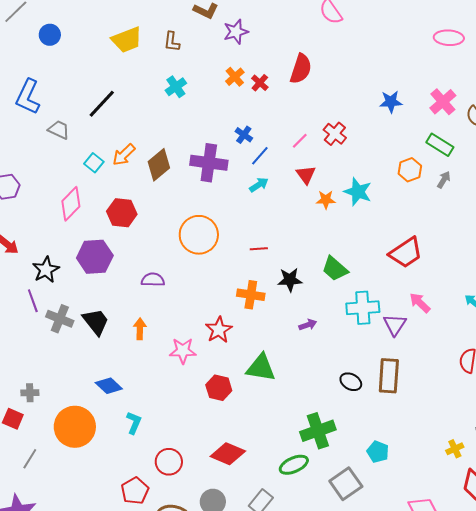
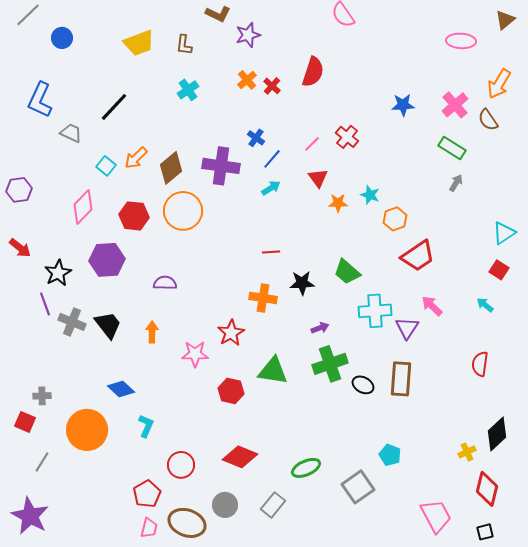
orange hexagon: (410, 170) -> (395, 219), moved
cyan star: (358, 192) -> (370, 195), size x0.7
orange circle: (199, 235) -> (183, 211), moved
green cross: (318, 431) -> (330, 364), moved

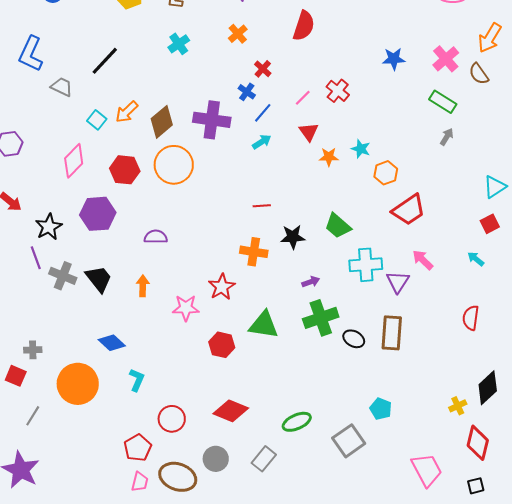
red cross: (272, 86) -> (263, 69), moved
red square: (499, 270) -> (490, 224), turned 30

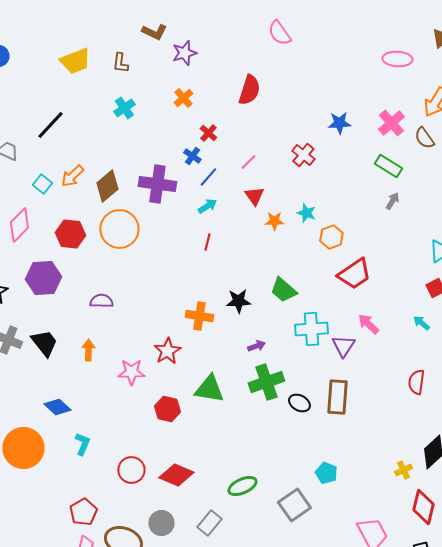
red cross: (338, 91) -> (303, 155), moved
red line: (262, 206) -> (207, 242), moved, turned -72
red circle: (172, 419) -> (131, 470), moved

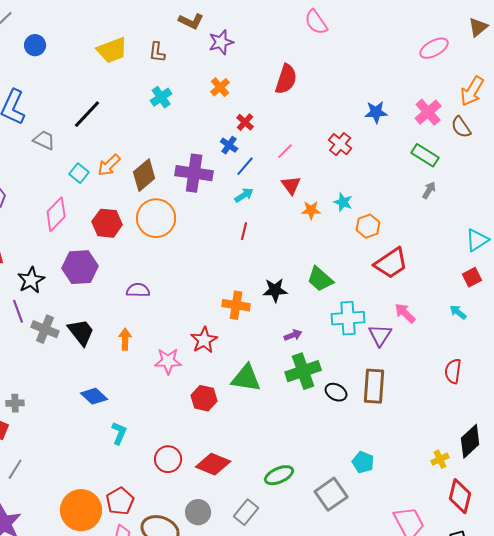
pink ellipse: (397, 59) -> (434, 48), turned -32
orange circle: (23, 448) -> (81, 510), moved

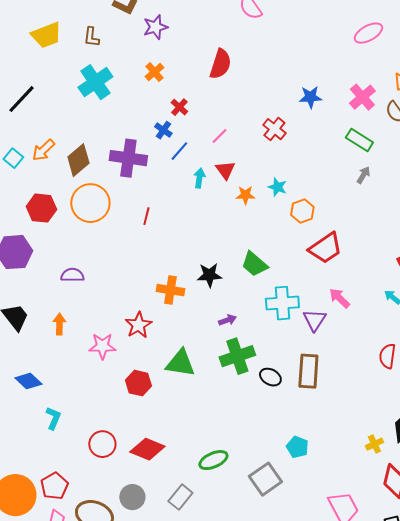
cyan cross: (161, 97) -> (95, 82), size x1.6
cyan arrow: (244, 195) -> (199, 178), moved, turned -48
red line: (244, 231) -> (146, 216), moved

